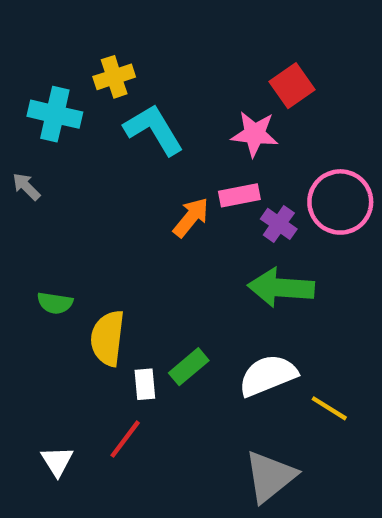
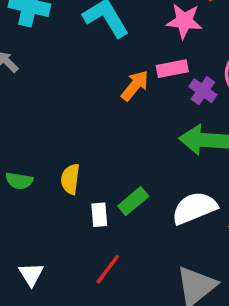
green semicircle: (55, 303) -> (19, 181), moved
yellow semicircle: (108, 338) -> (70, 179), size x0.7
red line: (125, 439) -> (108, 269), moved

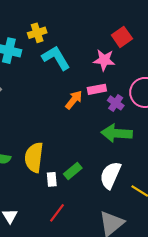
yellow semicircle: (70, 179) -> (34, 157), size x1.6
white semicircle: (194, 208) -> (110, 175), turned -44

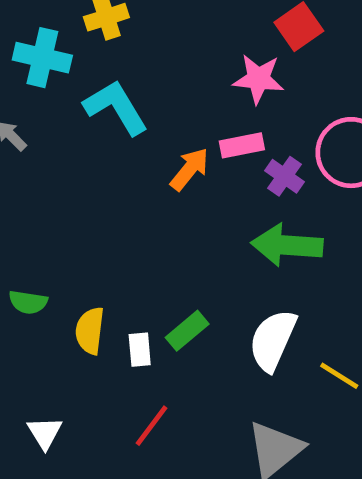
cyan L-shape: (56, 58) -> (116, 107), moved
yellow semicircle: (34, 157) -> (90, 331), moved, size x0.7

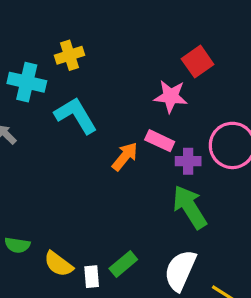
pink rectangle: (242, 145) -> (160, 141), turned 36
purple cross: (285, 176) -> (188, 161), turned -35
green arrow: (287, 245) -> (190, 207), turned 54
yellow semicircle: (90, 331) -> (58, 264), turned -60

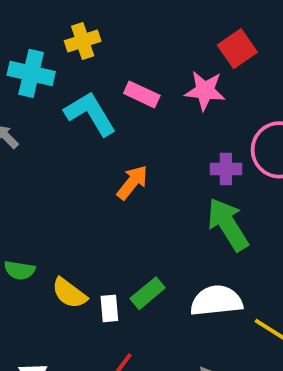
pink rectangle: (160, 141) -> (142, 94), moved
orange arrow: (125, 156) -> (132, 182), moved
white semicircle: (180, 270) -> (216, 301), turned 60

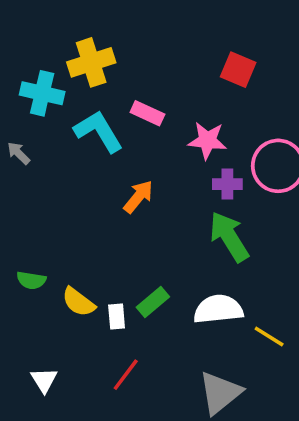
yellow cross: (83, 41) -> (91, 62), size x1.4
red square: (237, 49) -> (238, 70), turned -32
pink star: (205, 91) -> (207, 140), moved

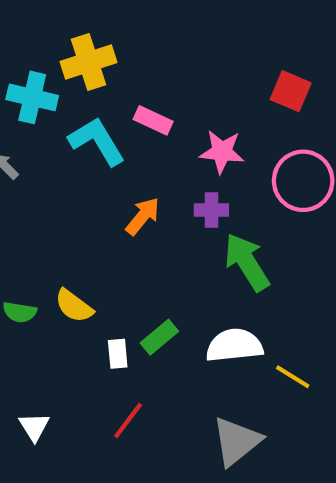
red square: (238, 70) -> (291, 91), moved
purple cross: (227, 184) -> (211, 210), moved
yellow semicircle: (78, 302) -> (74, 306), moved

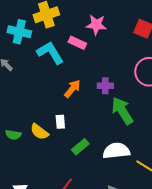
pink star: (222, 152) -> (96, 25), moved
white rectangle: (118, 354) -> (60, 122), moved

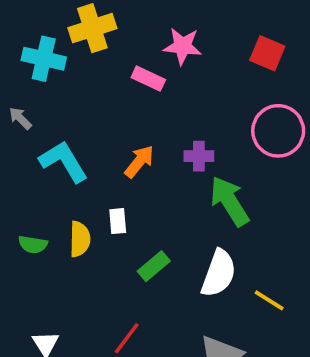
cyan L-shape: (50, 53) -> (64, 162), moved
yellow semicircle: (39, 132) -> (80, 239), turned -126
white semicircle: (116, 151) -> (219, 273), turned 116

